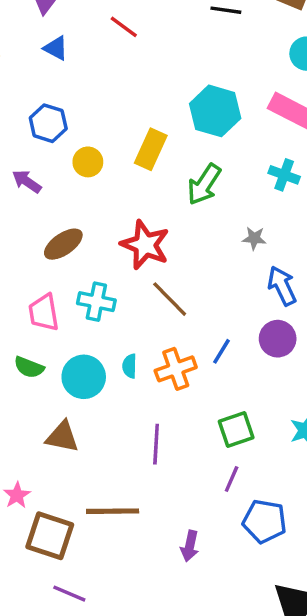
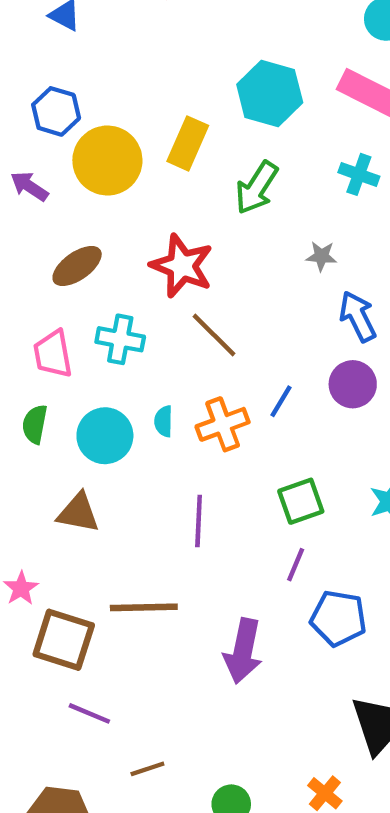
yellow circle: (88, 162) -> (107, 161), size x1.8
green semicircle: (29, 367) -> (35, 424), turned 80
purple arrow: (190, 546) -> (243, 651), size x1.6

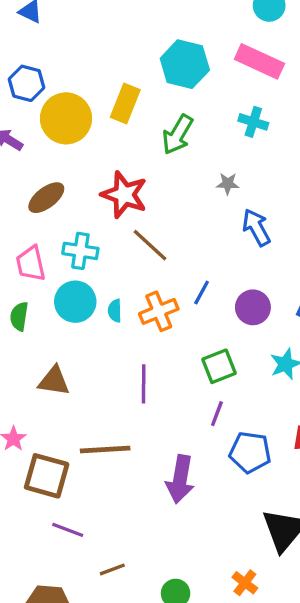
purple circle: (353, 384) -> (253, 307), moved
cyan circle: (105, 436) -> (75, 302), moved

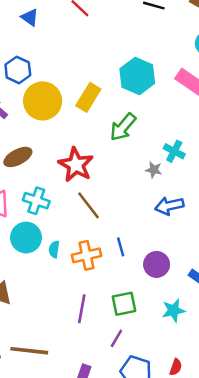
cyan cross: (253, 122) -> (174, 151), moved
blue arrow: (256, 227) -> (169, 206), turned -84
blue line: (202, 293) -> (121, 247), turned -54
purple line: (144, 384) -> (82, 309), moved

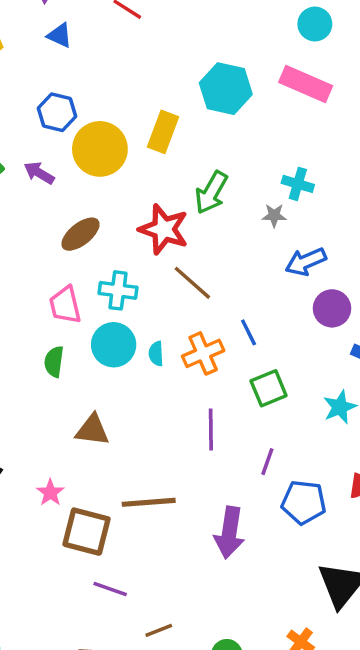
green arrow: (123, 127) -> (211, 192), moved
purple circle: (157, 264) -> (332, 308), moved
green square: (124, 304) -> (269, 388), moved

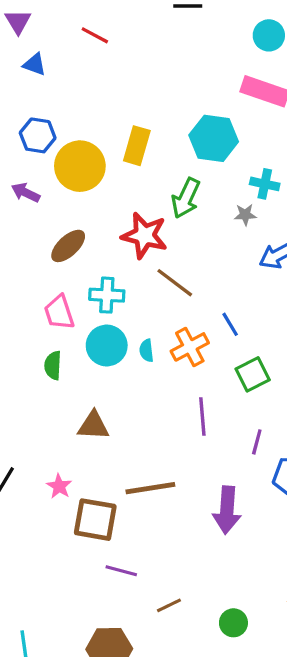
cyan hexagon: (226, 89) -> (214, 138), moved

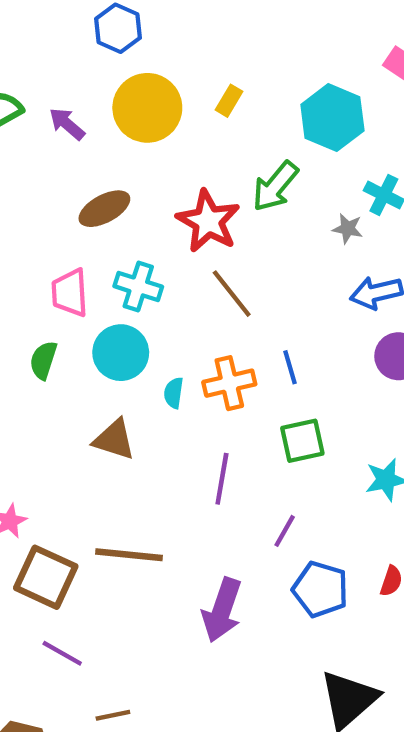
blue hexagon: (38, 135) -> (118, 28), moved
yellow rectangle: (137, 146) -> (229, 101), size x0.6
cyan semicircle: (146, 351) -> (174, 393), moved
brown triangle: (93, 426) -> (114, 440), moved

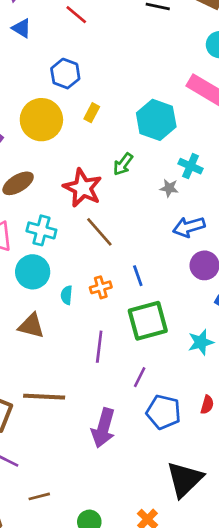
blue hexagon: (118, 28) -> (65, 74), moved
green arrow: (275, 186) -> (123, 164), size x0.7
orange cross: (229, 383) -> (101, 287), size x0.7
green square: (302, 441) -> (148, 321), size x1.4

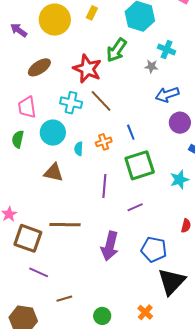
green arrow: (123, 164) -> (117, 50), size x1.4
cyan cross: (41, 230) -> (71, 103), moved
purple line: (140, 377) -> (135, 207), turned 42
blue pentagon: (164, 412) -> (154, 249), moved

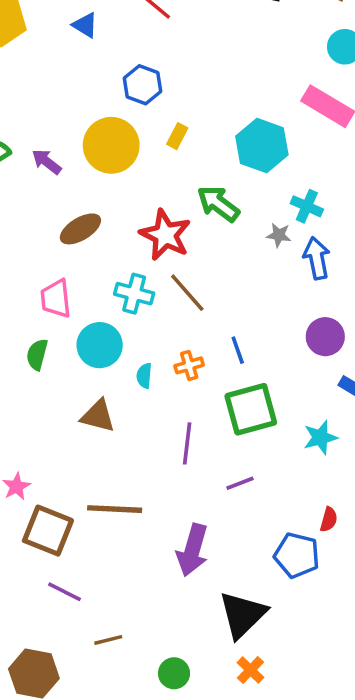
green arrow: (117, 50) -> (218, 204), turned 90
blue arrow: (167, 95) -> (317, 258), moved, turned 95
blue pentagon: (154, 249) -> (297, 555), moved
black triangle: (172, 282) -> (243, 615), moved

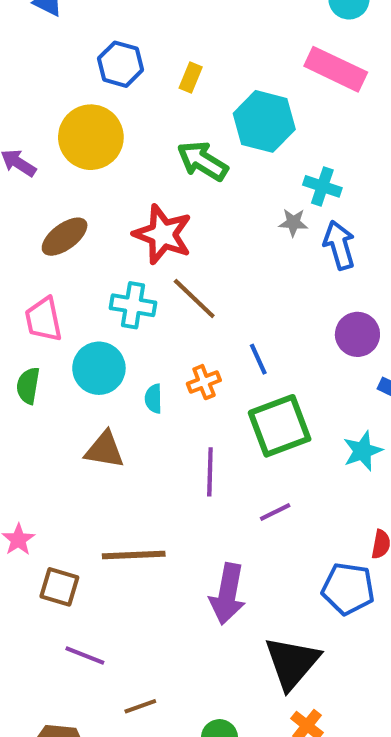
yellow rectangle: (177, 136) -> (191, 78), moved
green arrow: (218, 204) -> (202, 161), moved
brown square: (48, 531) -> (59, 587), size x0.7

